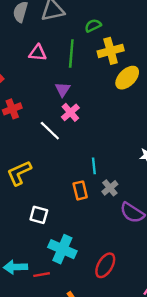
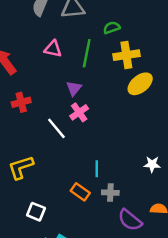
gray cross: (110, 188) -> (110, 193), turned 35
orange rectangle: (80, 190) -> (80, 192), turned -48

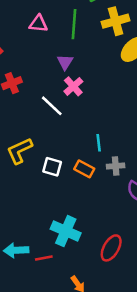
white square: (36, 212) -> (52, 167), moved

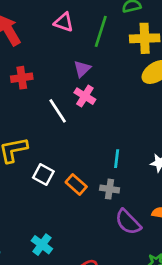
pink cross: (73, 86) -> (85, 96), turned -30
cyan line: (99, 143) -> (117, 159), moved
cyan cross: (66, 231) -> (42, 245), size x0.7

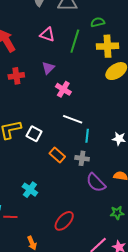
purple triangle: (82, 69) -> (48, 68), moved
white line: (58, 111) -> (73, 119), moved, turned -36
white square: (43, 174) -> (34, 134), moved
cyan cross: (42, 245) -> (30, 190), moved

